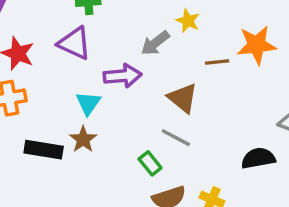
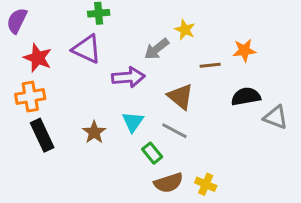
orange star: (257, 45) -> (244, 50), size x0.7
cyan triangle: (88, 103) -> (133, 122), moved
black rectangle: (44, 150) -> (42, 135), moved, turned 56
black semicircle: (258, 158) -> (246, 97), moved

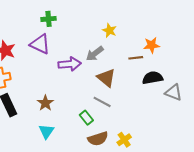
gray arrow: (157, 49) -> (95, 54), moved
brown line: (210, 65) -> (136, 58), moved
cyan triangle: (133, 122) -> (46, 131), moved
yellow cross: (206, 184) -> (124, 140), turned 32

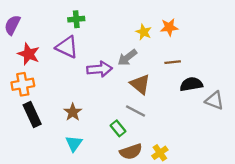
orange star: (151, 45) -> (169, 27), moved

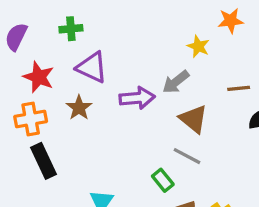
green cross: (76, 19) -> (71, 29), moved
orange star: (169, 27) -> (231, 21), moved
brown star: (73, 112) -> (79, 108), moved

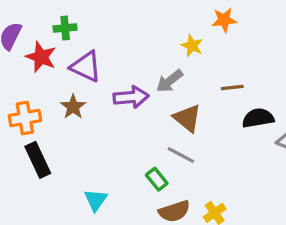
red star: (39, 77) -> (41, 57), moved

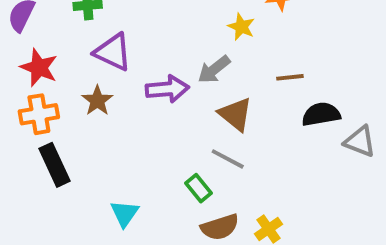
red star: (41, 57) -> (39, 68), moved

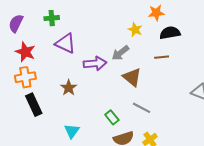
brown star: (97, 101) -> (69, 88), moved
black semicircle: (321, 114) -> (170, 33), moved
gray line: (228, 159) -> (141, 108), moved

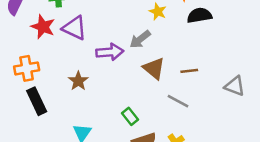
red star: (25, 52) -> (43, 27), moved
brown line: (162, 57) -> (189, 71), moved
gray line: (141, 108) -> (178, 101), moved

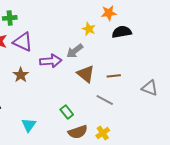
brown star: (78, 81) -> (21, 75), moved

